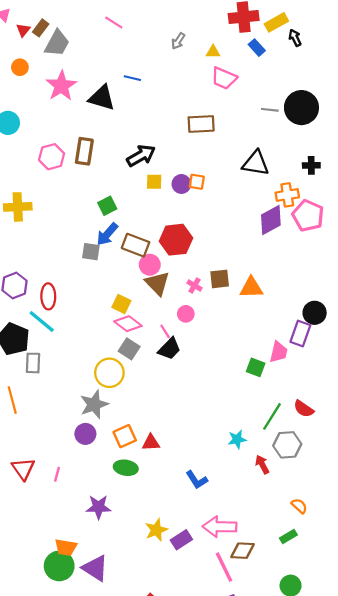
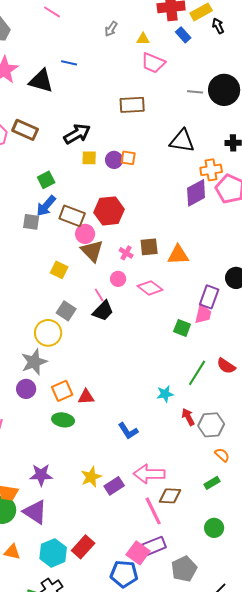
brown rectangle: (84, 151) -> (25, 130), turned -75
pink diamond: (128, 324) -> (150, 288), moved
purple rectangle: (300, 333) -> (209, 297), moved
gray hexagon: (287, 445) -> (211, 425), moved
purple star: (98, 507) -> (41, 475), moved

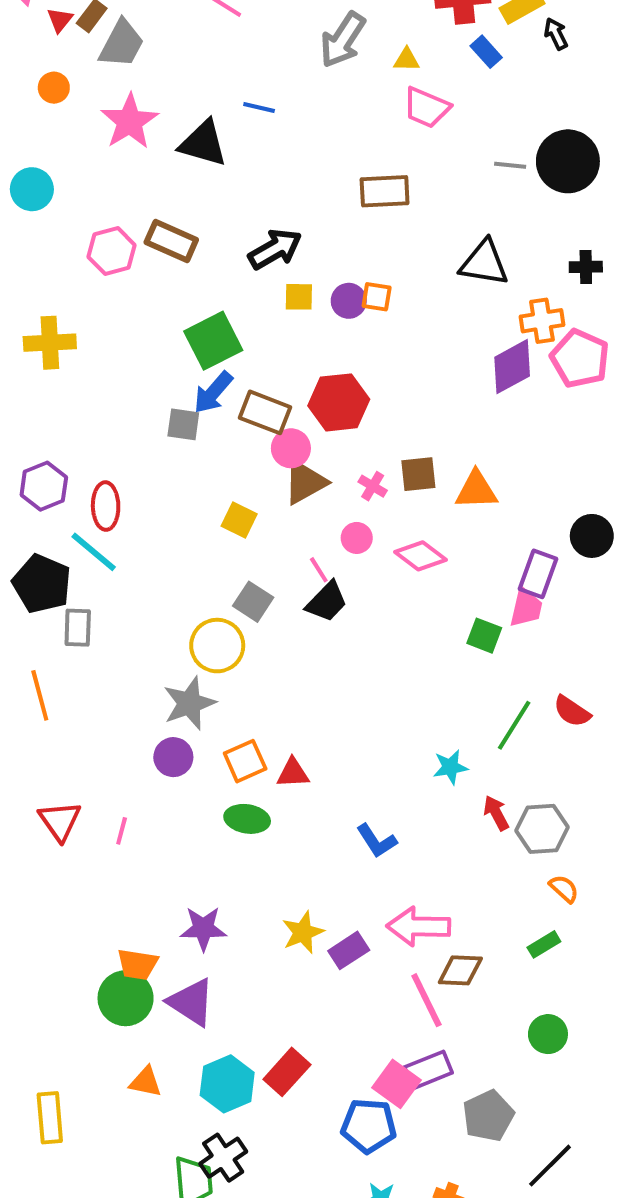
gray arrow: (111, 29) -> (343, 40), size x1.8
green square: (46, 180) -> (213, 341), size x1.6
brown triangle: (92, 251) -> (305, 482), turned 45

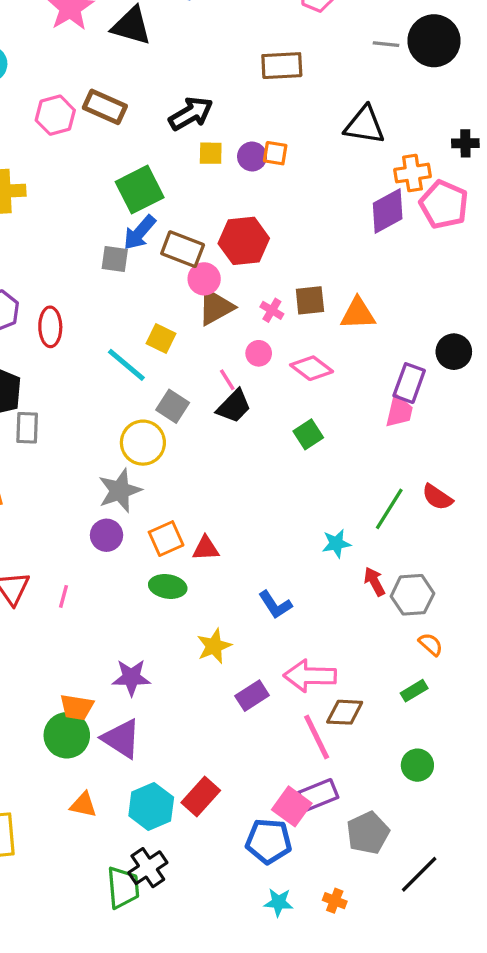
black cross: (586, 267) -> (465, 143), moved
cyan line: (94, 552) -> (126, 365), moved
green square: (484, 636) -> (308, 434), moved, turned 36
yellow star: (303, 932) -> (214, 646), moved

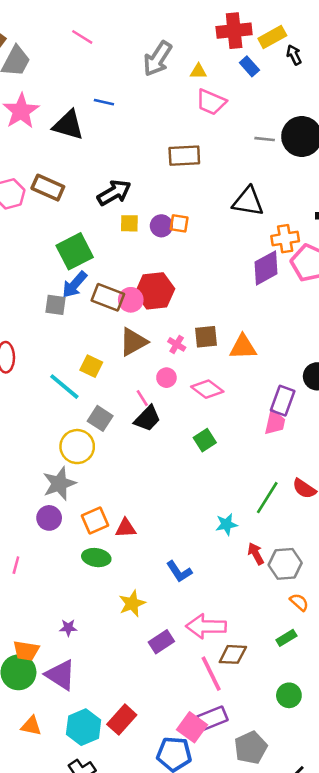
pink circle: (204, 279) -> (131, 300), moved
purple star: (131, 677) -> (68, 628), size x0.6

